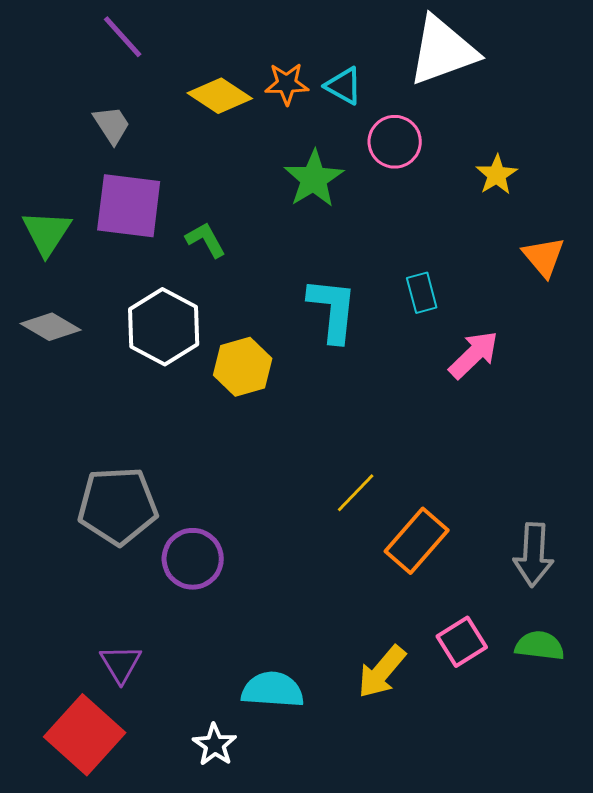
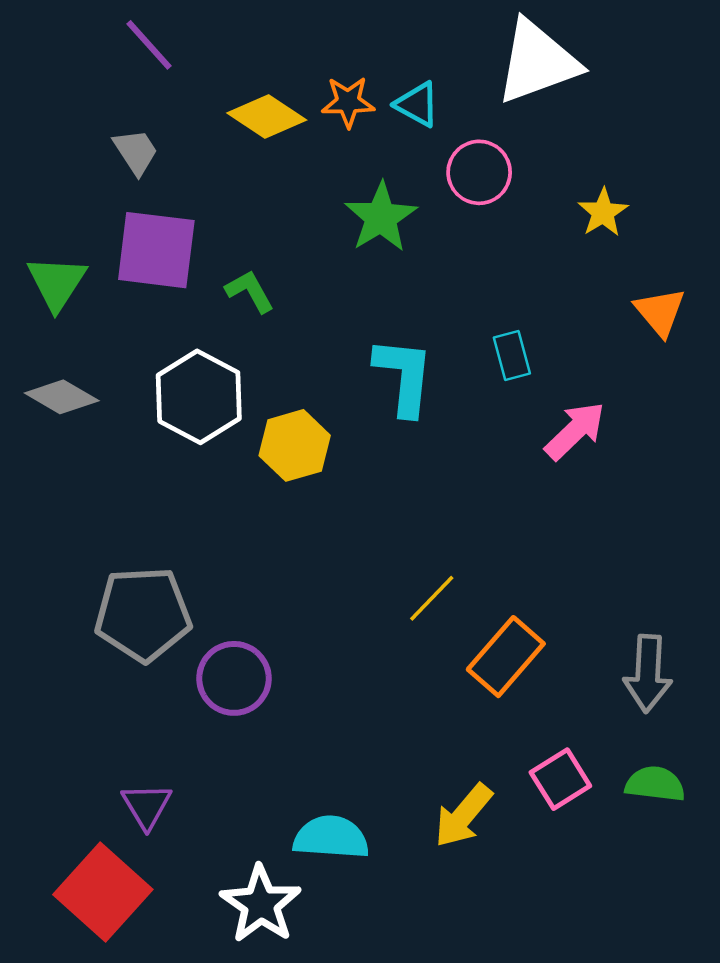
white star: (215, 745) -> (261, 904), size x1.5

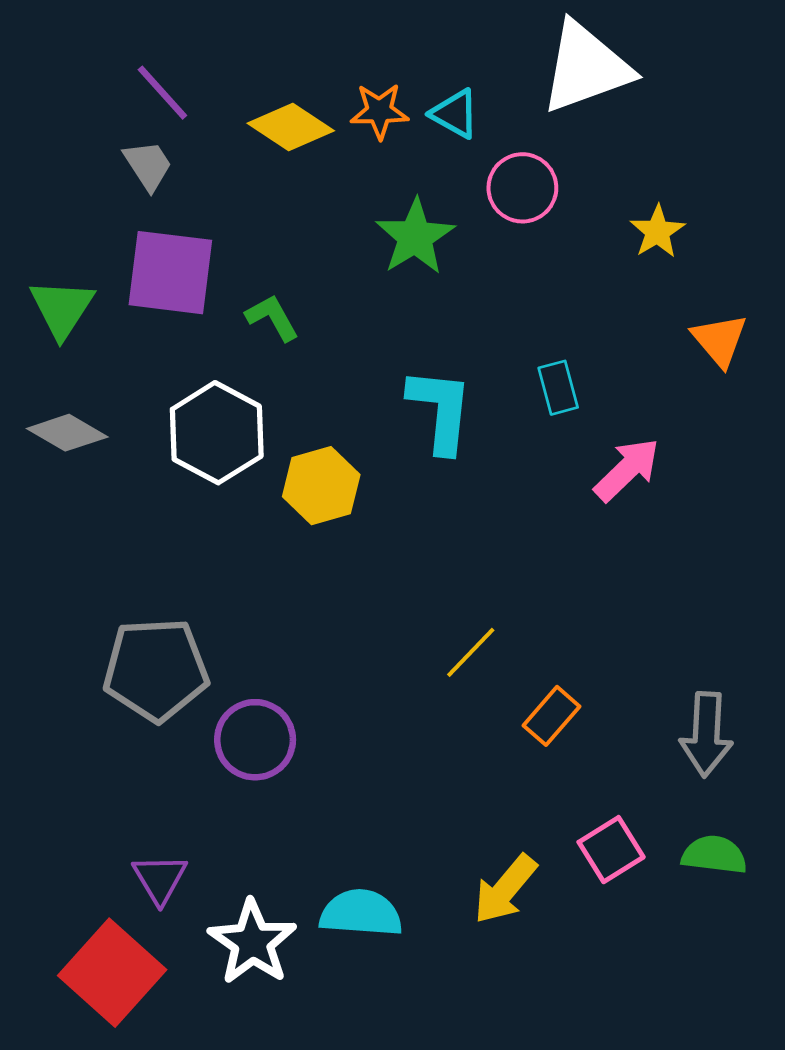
purple line: (149, 45) -> (162, 93), moved
orange rectangle: (506, 657) -> (552, 716), size x0.7
white star: (261, 904) -> (252, 942), moved

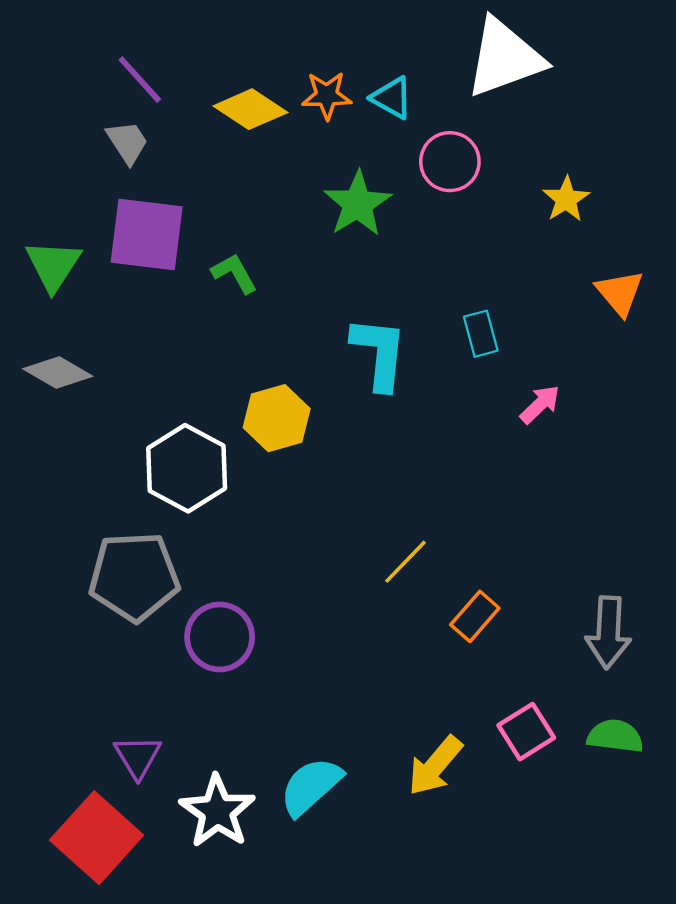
white hexagon: (217, 433) -> (187, 468), moved
pink arrow: (627, 470) -> (540, 404), size x0.7
cyan semicircle: (361, 913) -> (311, 786), turned -46

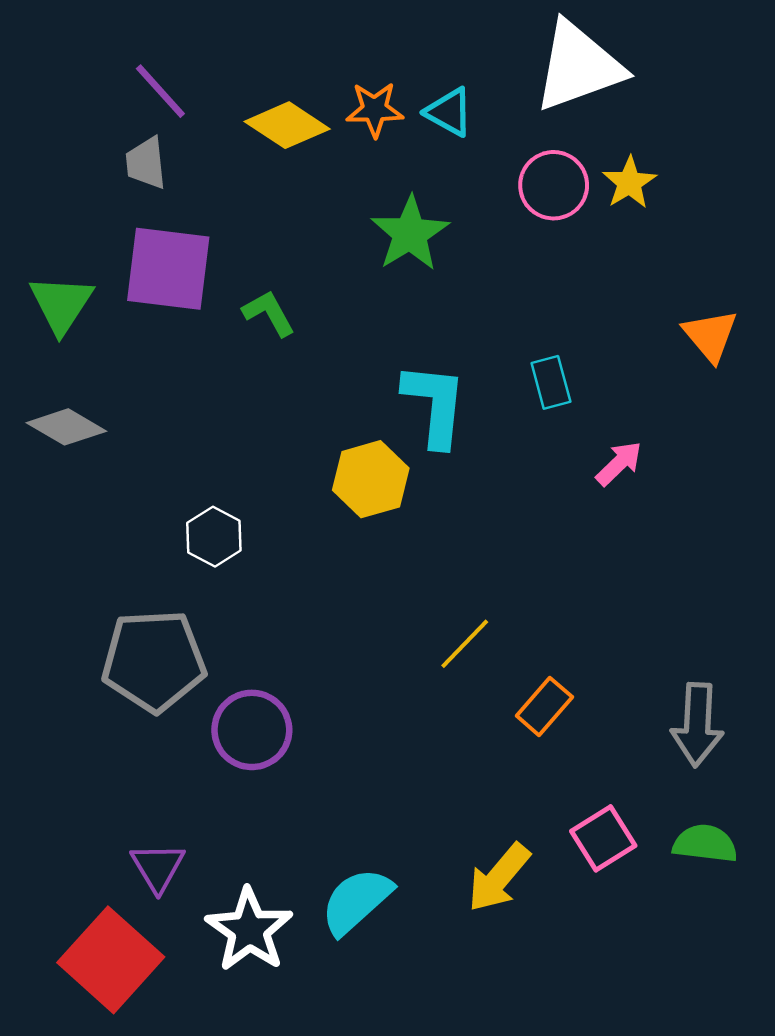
gray trapezoid: (127, 142) -> (146, 163), turned -153
pink circle: (450, 162) -> (554, 185), moved
yellow star: (566, 199) -> (629, 183), moved
yellow hexagon: (277, 418) -> (371, 479), moved
white hexagon: (187, 468) -> (214, 537), size x0.6

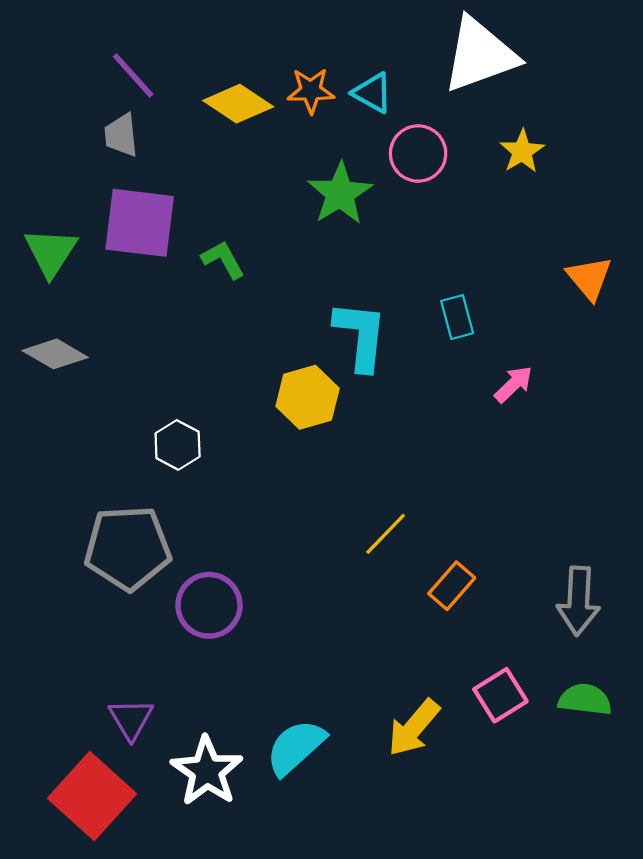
pink circle: (554, 185) -> (418, 153), moved

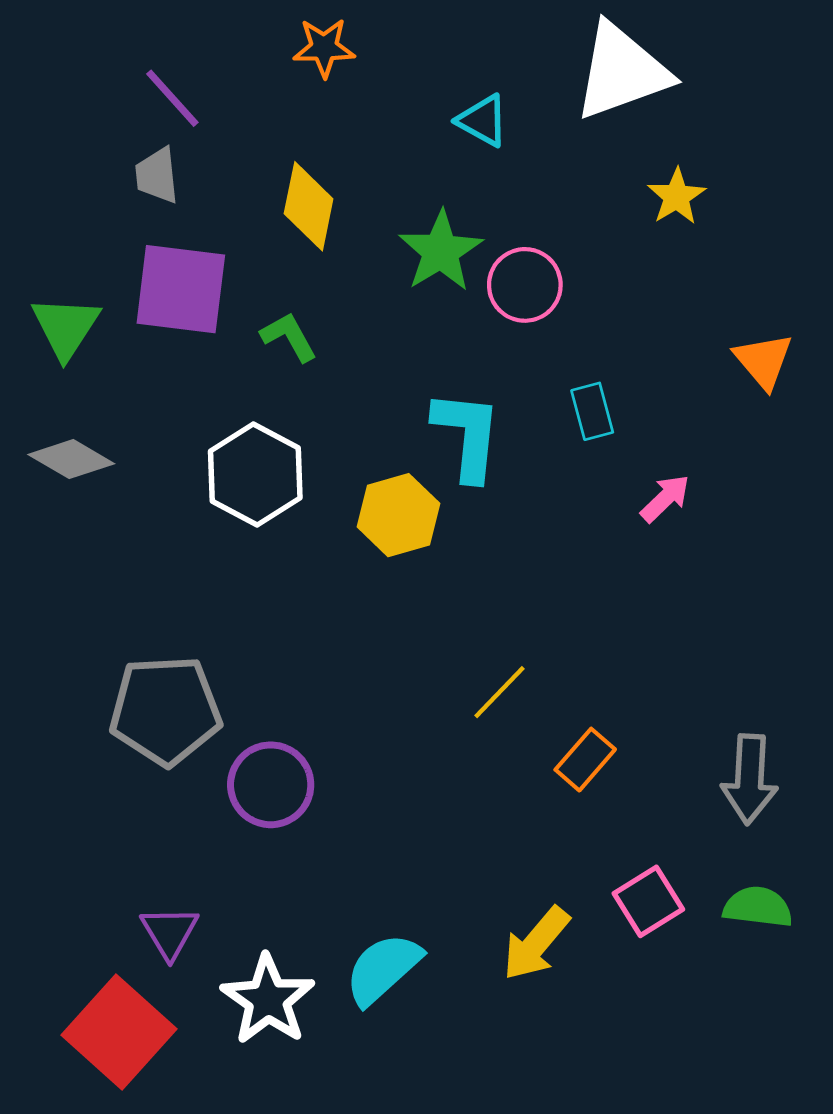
orange star: (311, 91) -> (324, 48), moved
yellow diamond: (238, 104) -> (309, 206), moved, turned 68
pink circle: (418, 153) -> (525, 285), moved
white hexagon: (178, 445) -> (255, 475), moved, size x1.6

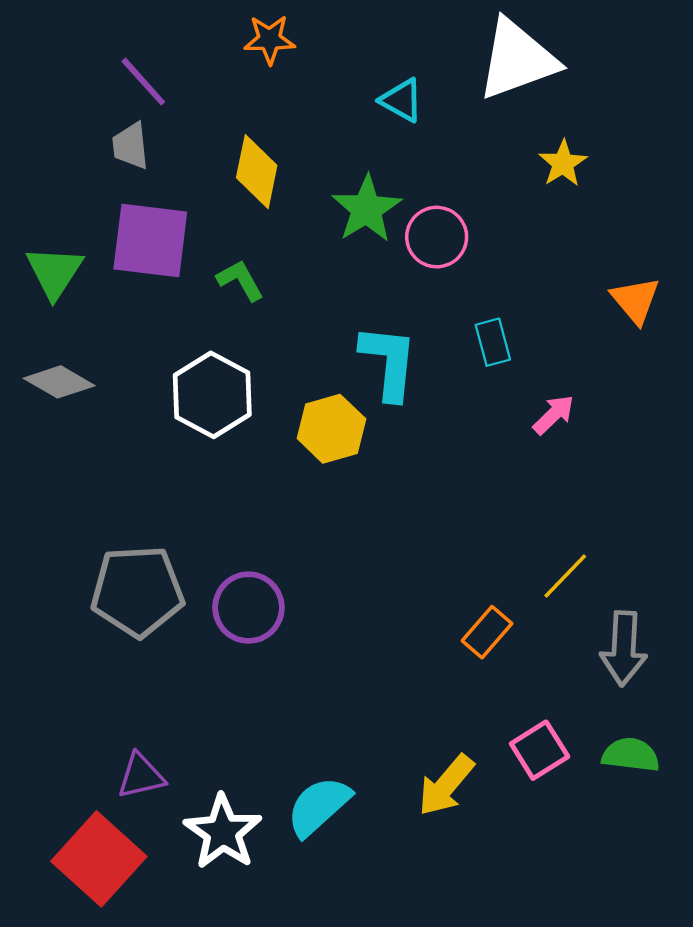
yellow line: (500, 692) -> (565, 576), moved
purple circle: (271, 785) -> (248, 608), moved
purple triangle: (170, 932) -> (141, 776), turned 48

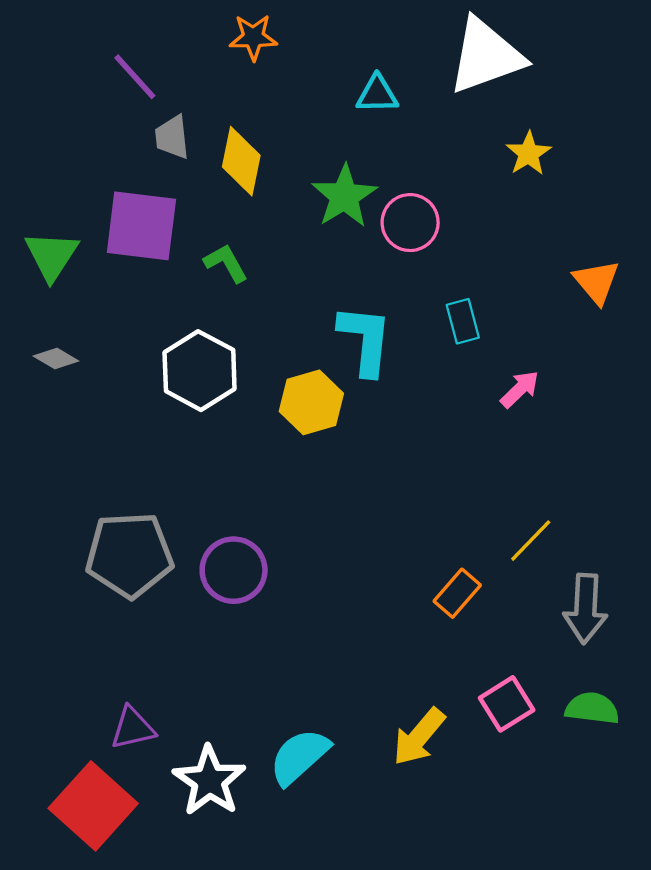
cyan triangle: (402, 100) -> (377, 94), turned -30
gray trapezoid: (130, 146) -> (172, 137), moved
gray diamond: (59, 382) -> (56, 359), size x0.7

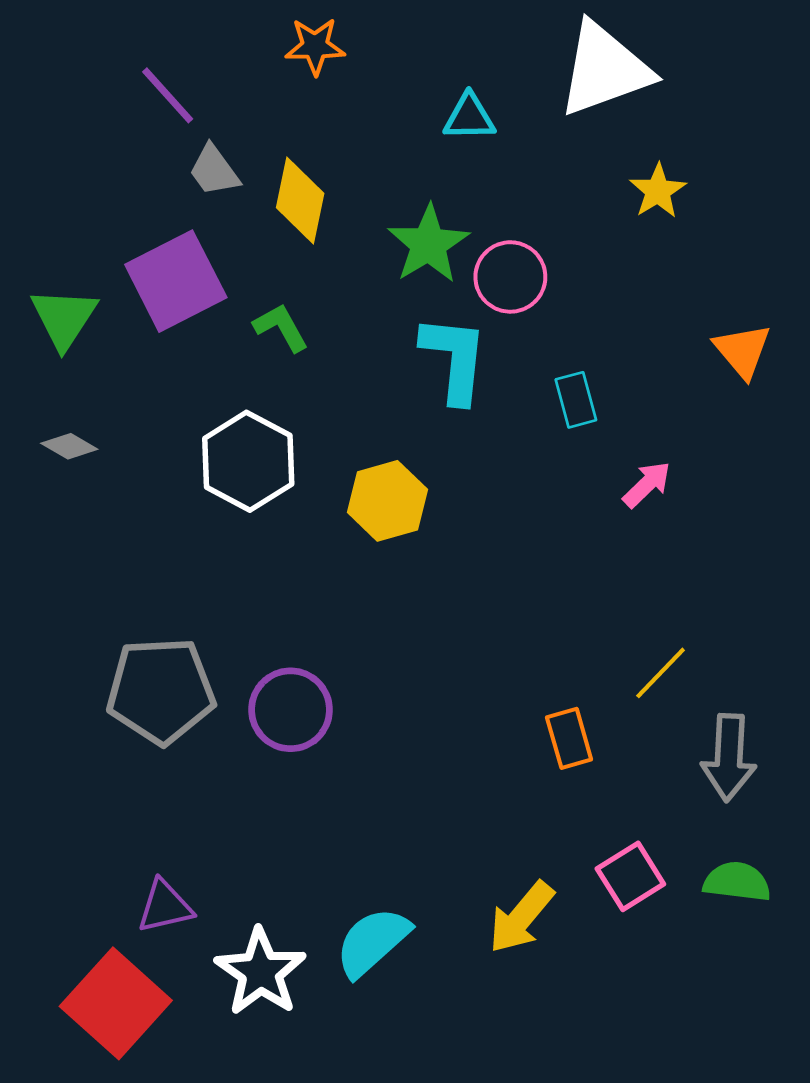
gray trapezoid: (172, 137) -> (214, 170), turned -30
purple square: (141, 226) -> (176, 281), turned -34
cyan L-shape: (365, 340) -> (454, 359), moved
orange rectangle: (457, 593) -> (569, 738), turned -57

